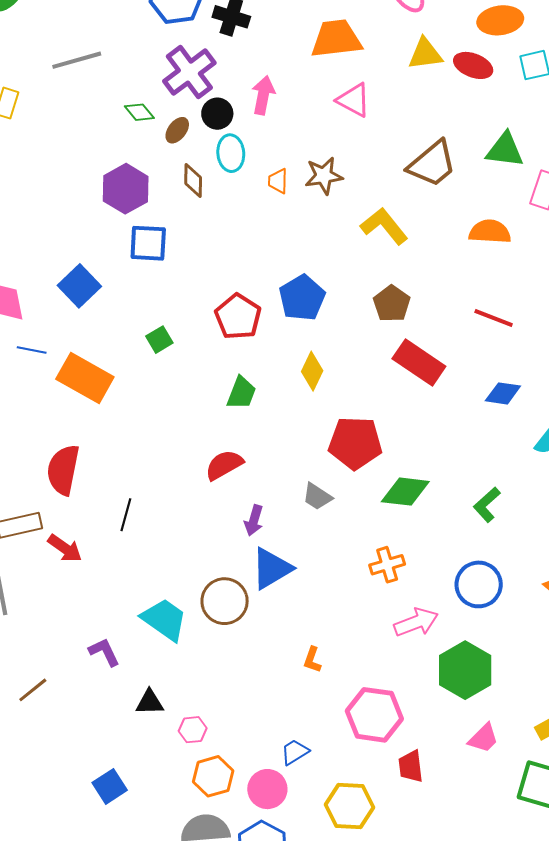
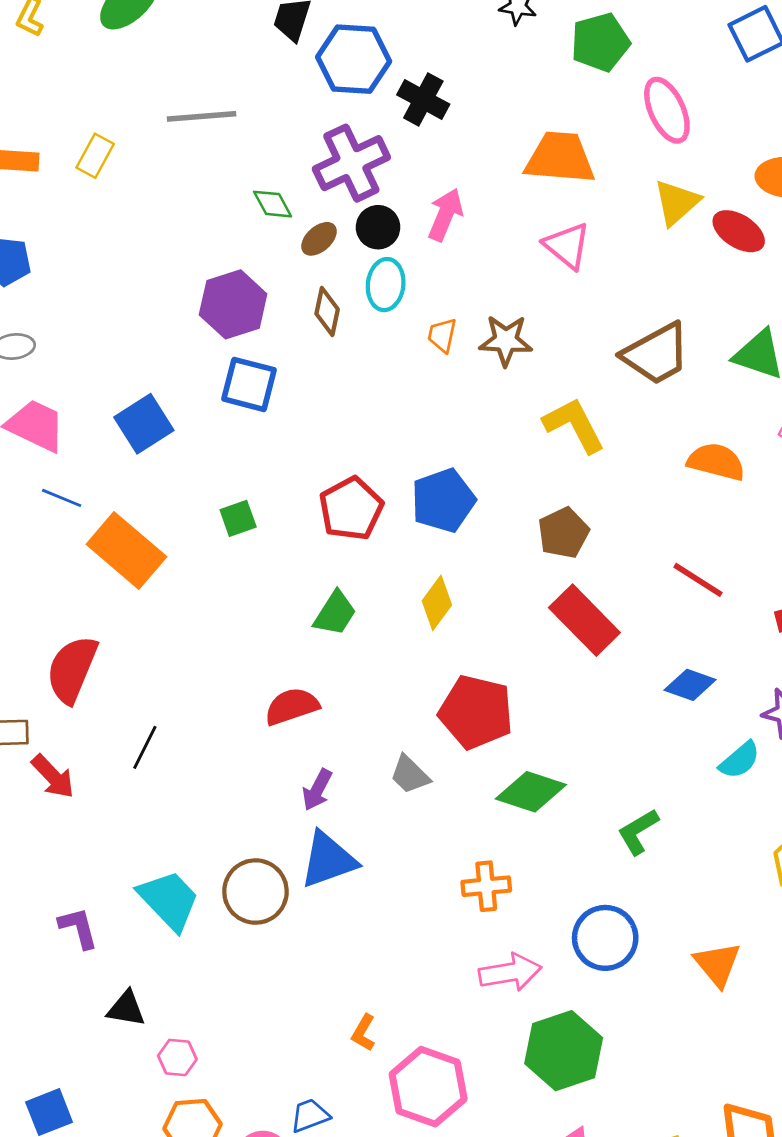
yellow triangle: (425, 54) -> (677, 202), turned -45
orange L-shape: (312, 660) -> (363, 1033), moved

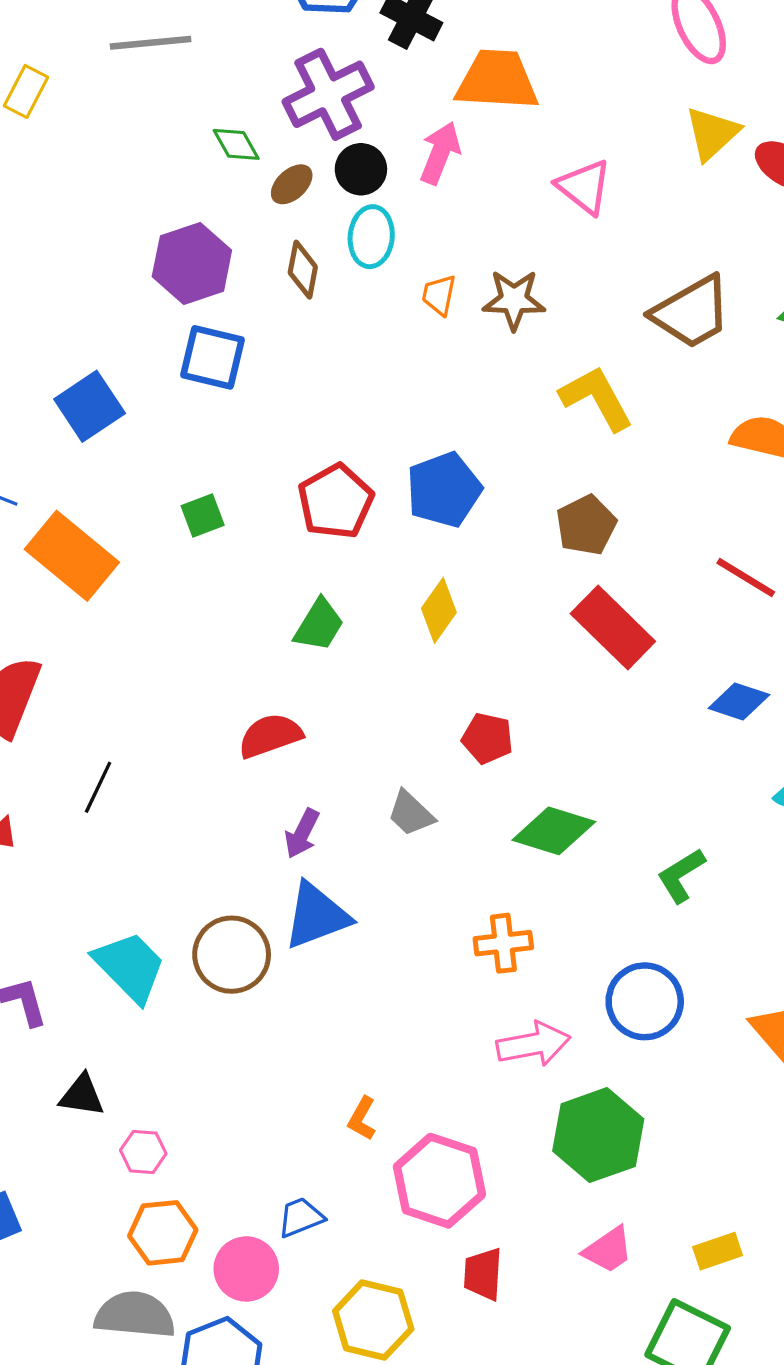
orange trapezoid: (560, 158) -> (497, 80), moved
red pentagon: (476, 712) -> (487, 738), size x0.6

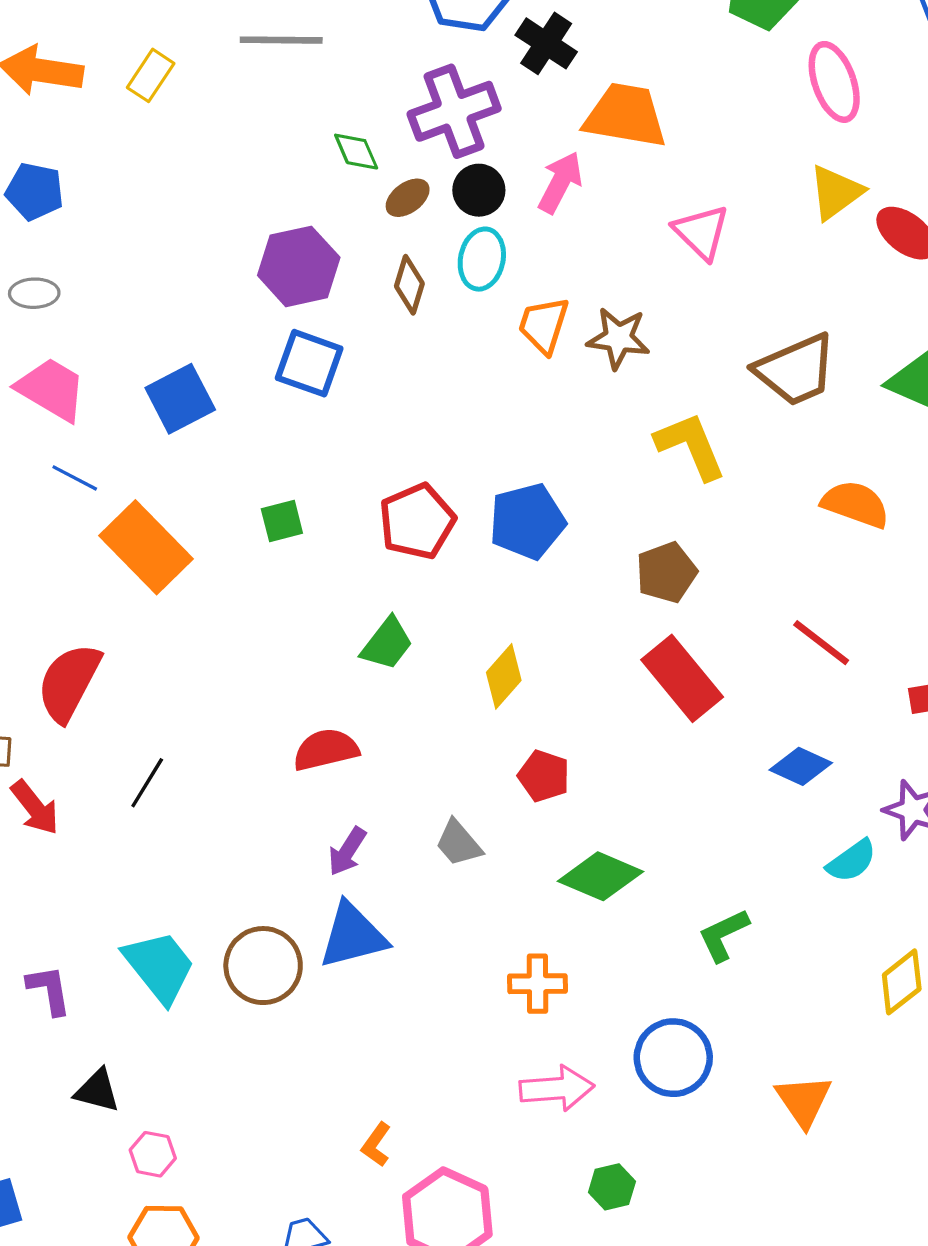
orange trapezoid: (439, 295) -> (544, 325), size x1.4
yellow diamond: (439, 610) -> (504, 676), moved
green hexagon: (598, 1135) -> (612, 1187), size x0.5

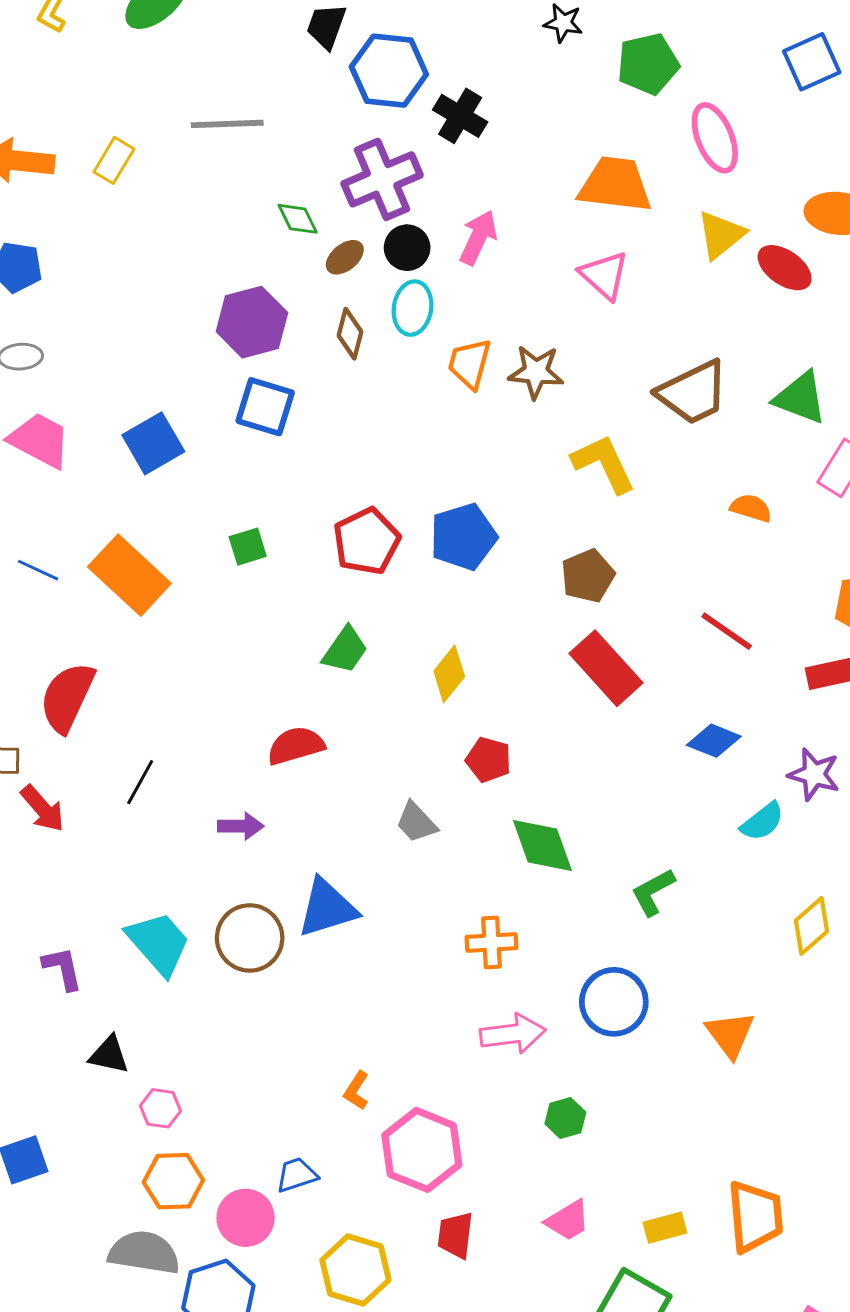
orange trapezoid: (625, 115) -> (615, 184), moved
blue line: (75, 478) -> (38, 570), moved
orange semicircle: (855, 504) -> (751, 508), size x0.7
purple arrow: (347, 851) -> (241, 826), moved, turned -120
green diamond: (600, 876) -> (542, 846), turned 50

